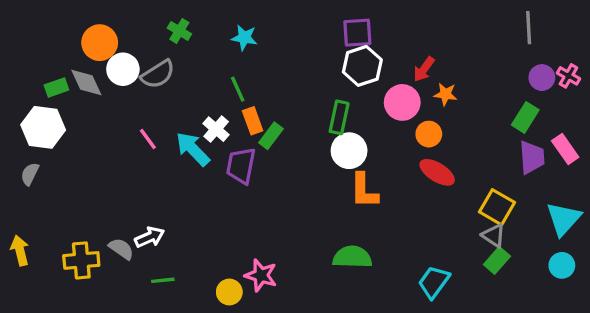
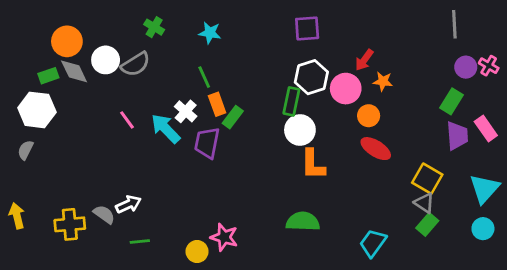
orange circle: (100, 43) -> (67, 41), moved
white hexagon: (362, 66) -> (311, 77), moved

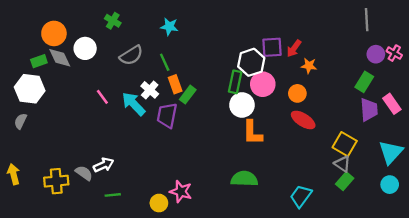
green cross: (154, 27) -> (113, 21), moved
purple square: (307, 28) -> (272, 47), moved
gray semicircle: (136, 64) -> (131, 55), moved
pink circle: (346, 89) -> (263, 84), moved

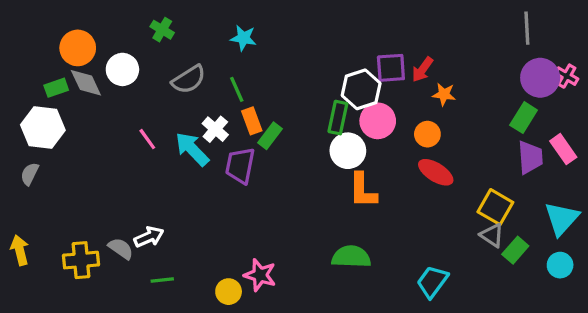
purple circle: (376, 54) -> (540, 78), size x1.5
green rectangle: (345, 181) -> (515, 250), moved

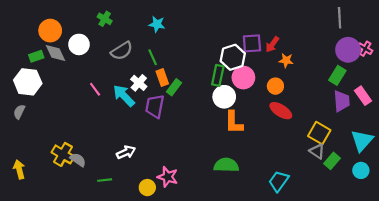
white arrow: (149, 237) -> (126, 152), moved
yellow arrow: (20, 250) -> (19, 169), moved
yellow cross: (81, 260) -> (63, 154), moved, turned 35

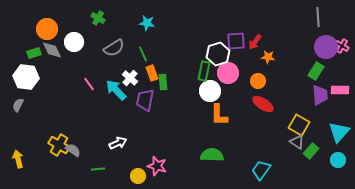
green rectangle: (174, 87) -> (163, 82), turned -42
pink rectangle: (363, 96) -> (340, 90), turned -54

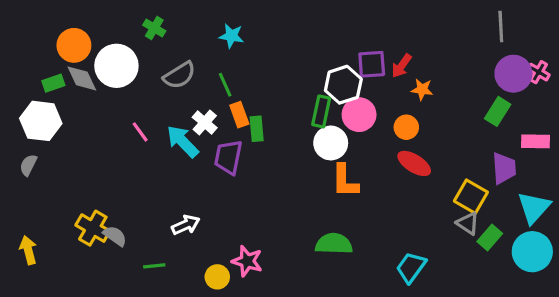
white circle: (74, 42) -> (116, 66), size x1.4
purple trapezoid: (320, 95) -> (504, 168), moved
cyan circle: (338, 160) -> (532, 252), size x1.6

